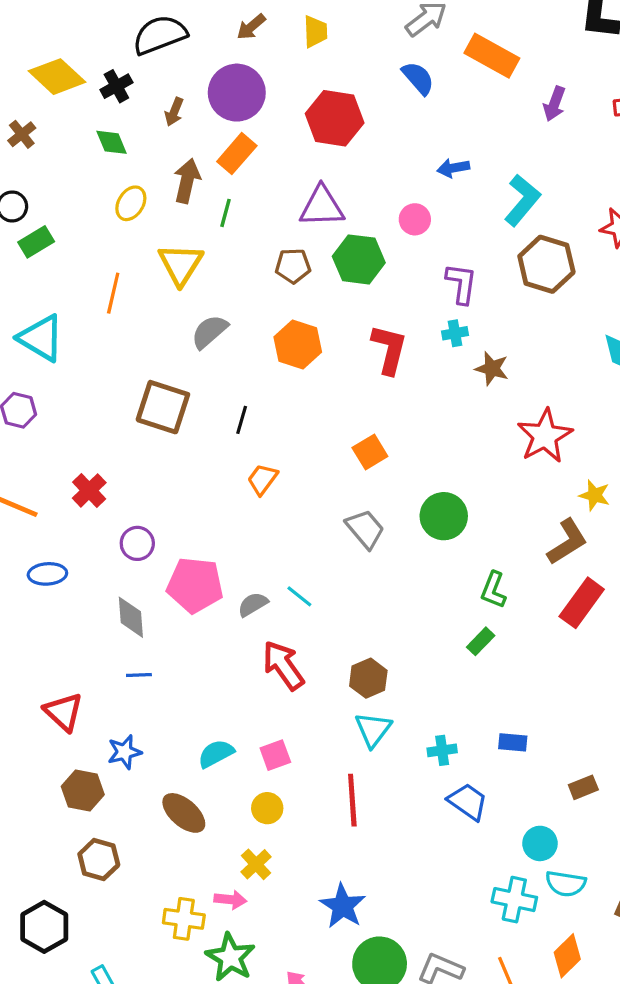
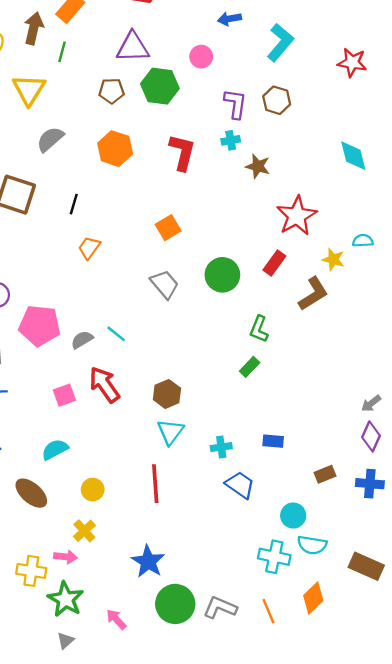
brown hexagon: (546, 264) -> (277, 100), moved, size x0.7
red rectangle: (582, 603) -> (274, 263), moved, size x0.7
pink square: (275, 755) -> (64, 395), moved

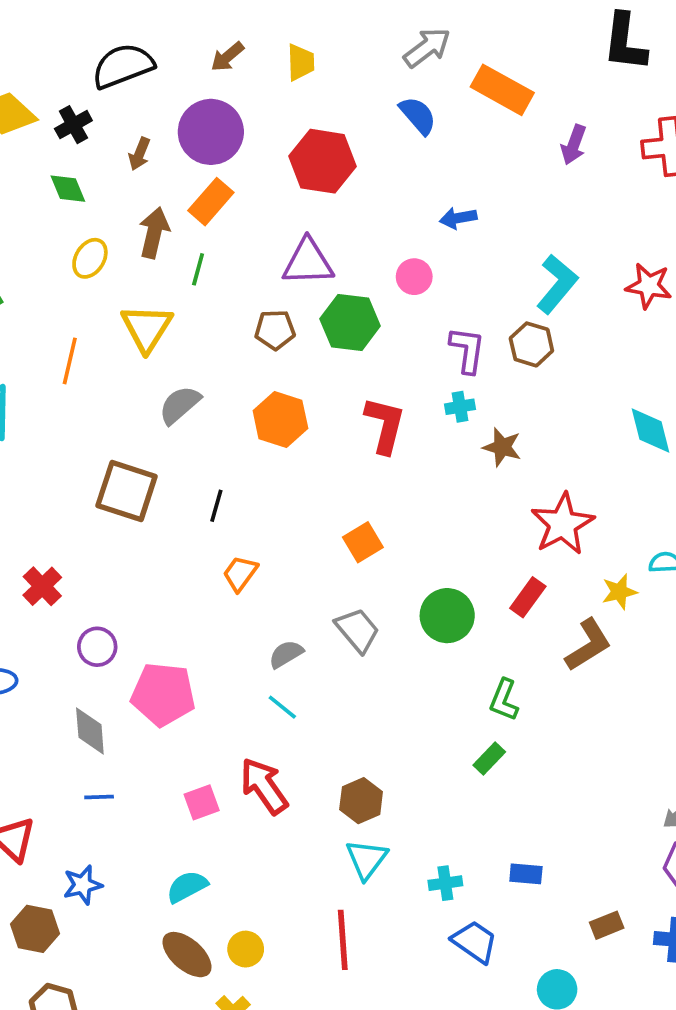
cyan L-shape: (280, 42) -> (557, 284), moved
yellow star: (333, 259) -> (619, 592), turned -30
gray semicircle: (82, 340) -> (286, 654), moved
brown ellipse: (31, 493) -> (187, 955), moved

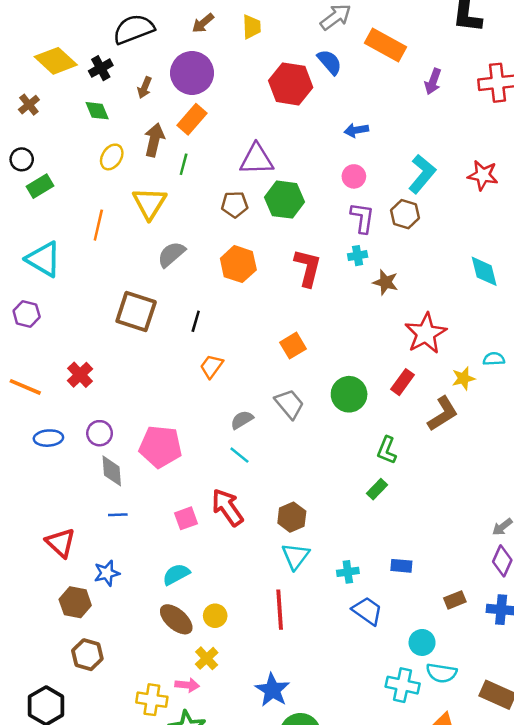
red hexagon: (323, 161) -> (291, 84), moved
pink circle: (414, 277) -> (354, 176), moved
purple circle: (97, 647) -> (100, 433), moved

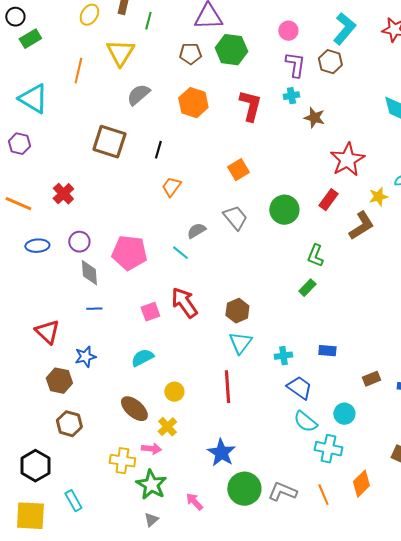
cyan line: (239, 455) -> (180, 253), moved
brown ellipse: (176, 619) -> (134, 409), moved
cyan semicircle: (441, 673) -> (305, 422), moved, turned 30

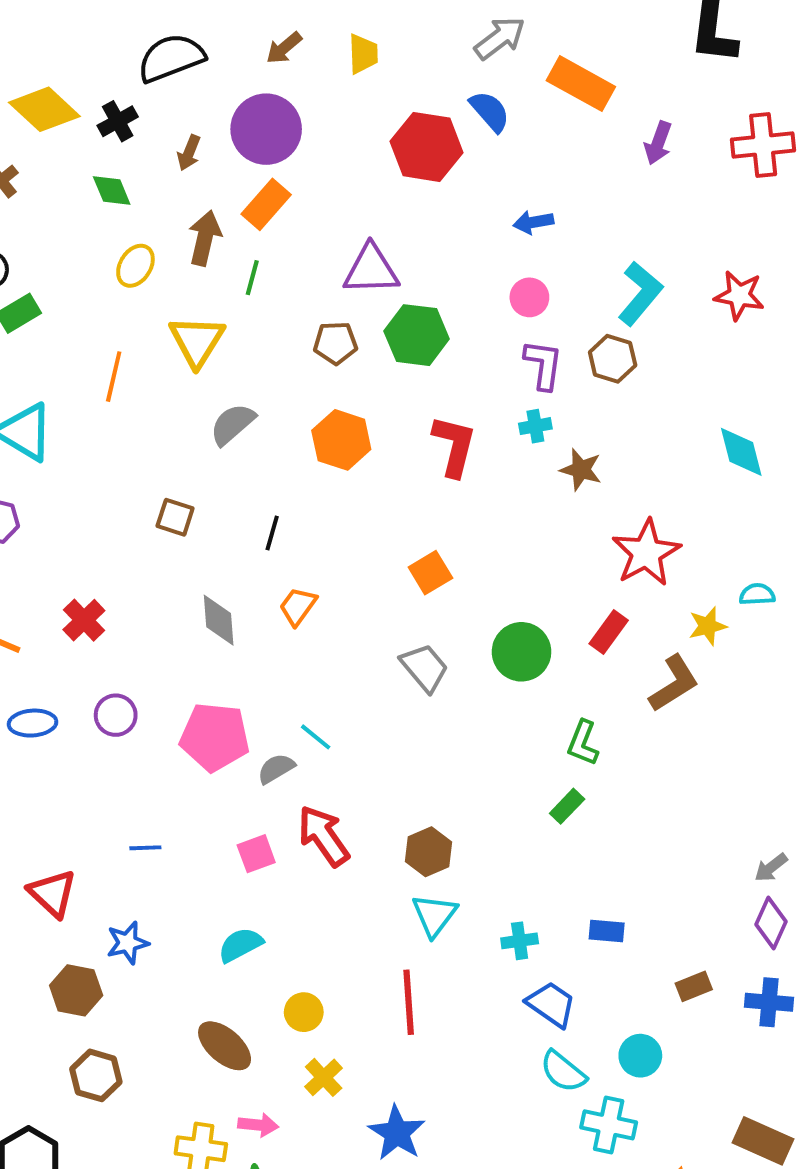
brown square: (109, 142) -> (175, 517), size x0.6
gray semicircle: (196, 231) -> (276, 769), moved
gray diamond: (89, 273) -> (219, 620), moved
yellow cross: (167, 427) -> (324, 1077), moved

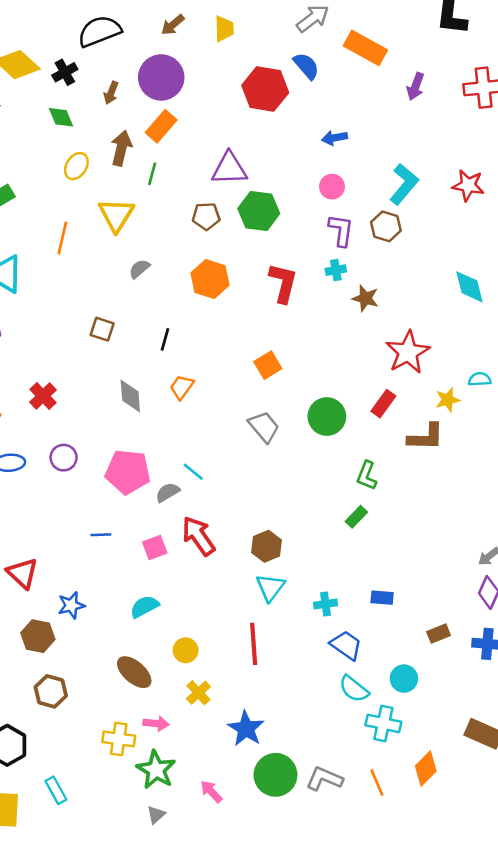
gray semicircle: (232, 424) -> (139, 269), size x0.7
brown L-shape: (674, 683) -> (426, 437), turned 33
blue line: (145, 848) -> (101, 535), moved

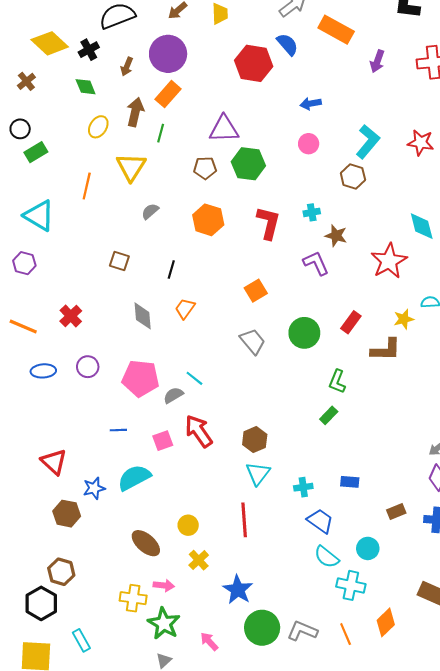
purple L-shape: (341, 230) -> (316, 263), moved, turned -32
red star: (408, 352) -> (389, 261), moved
cyan semicircle: (144, 607) -> (134, 478), moved, size x1.4
brown hexagon: (51, 691) -> (61, 572), moved

